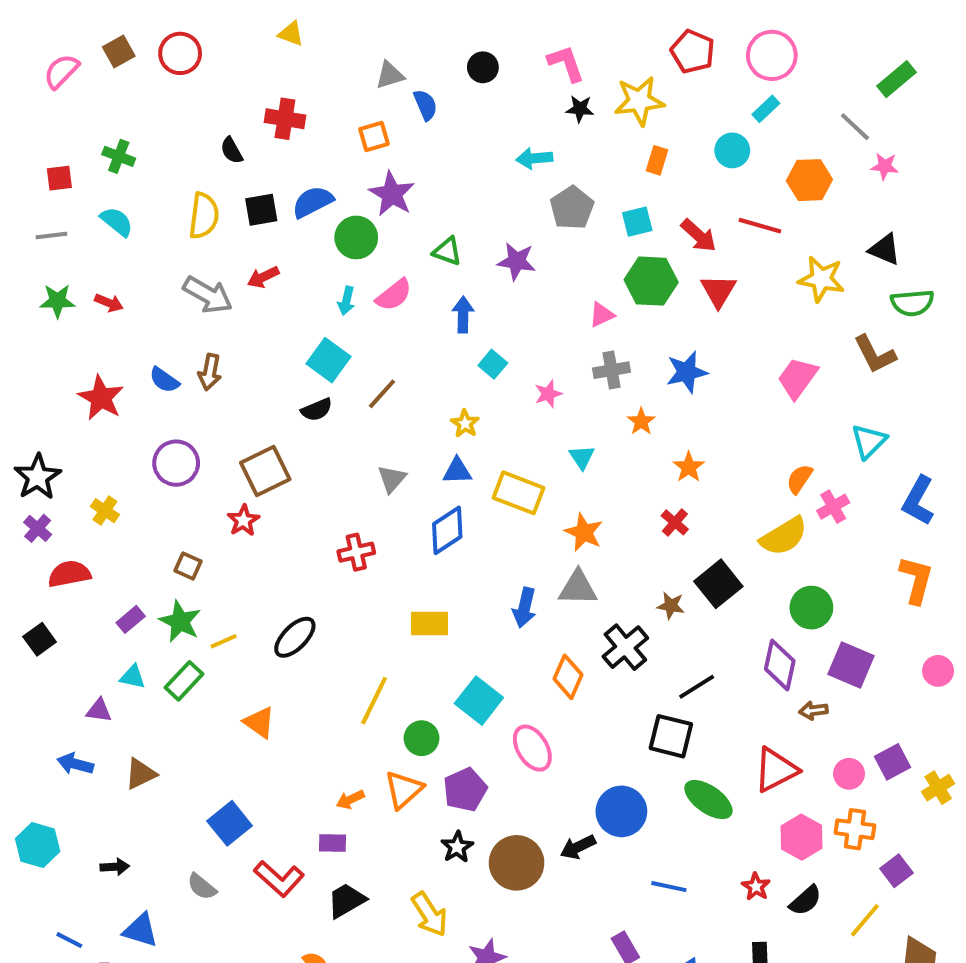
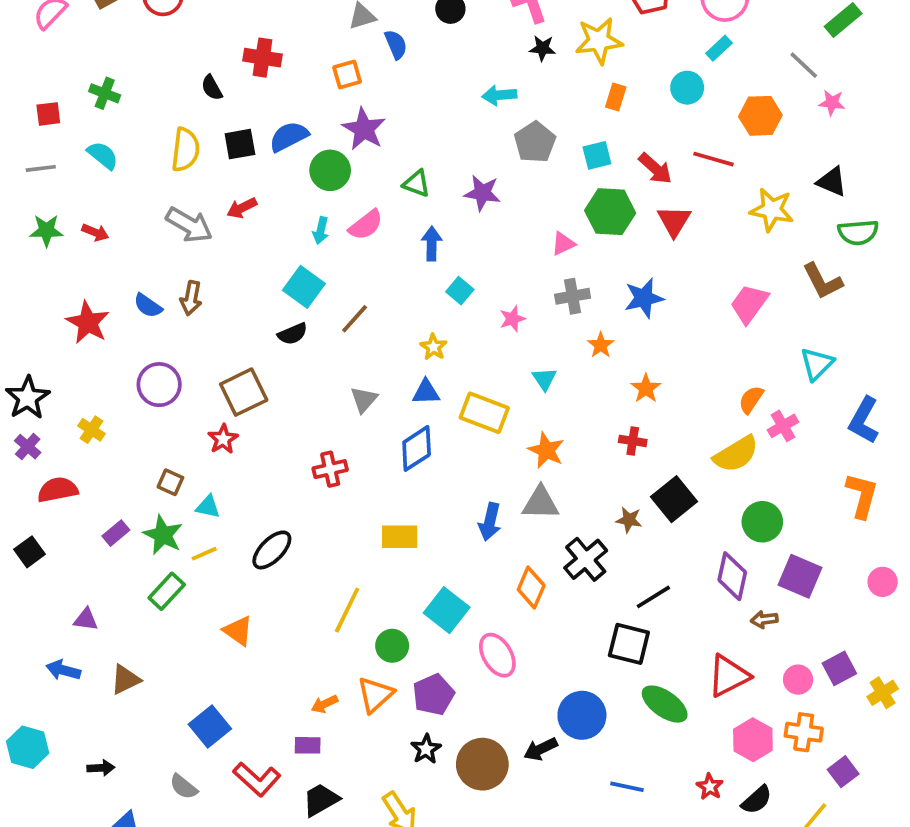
red cross: (675, 522) -> (633, 441), turned -32
cyan triangle: (133, 677) -> (208, 507), moved

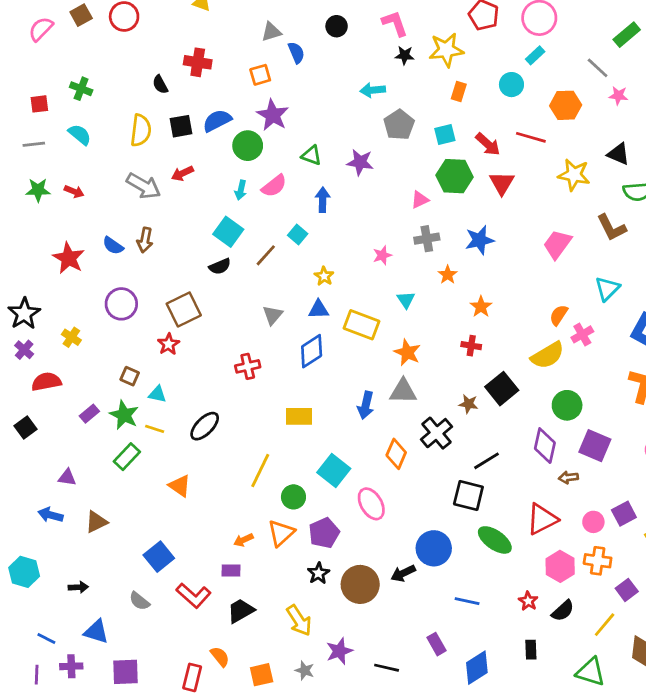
cyan square: (460, 291) -> (298, 234), moved
yellow line: (204, 554) -> (155, 429), turned 42

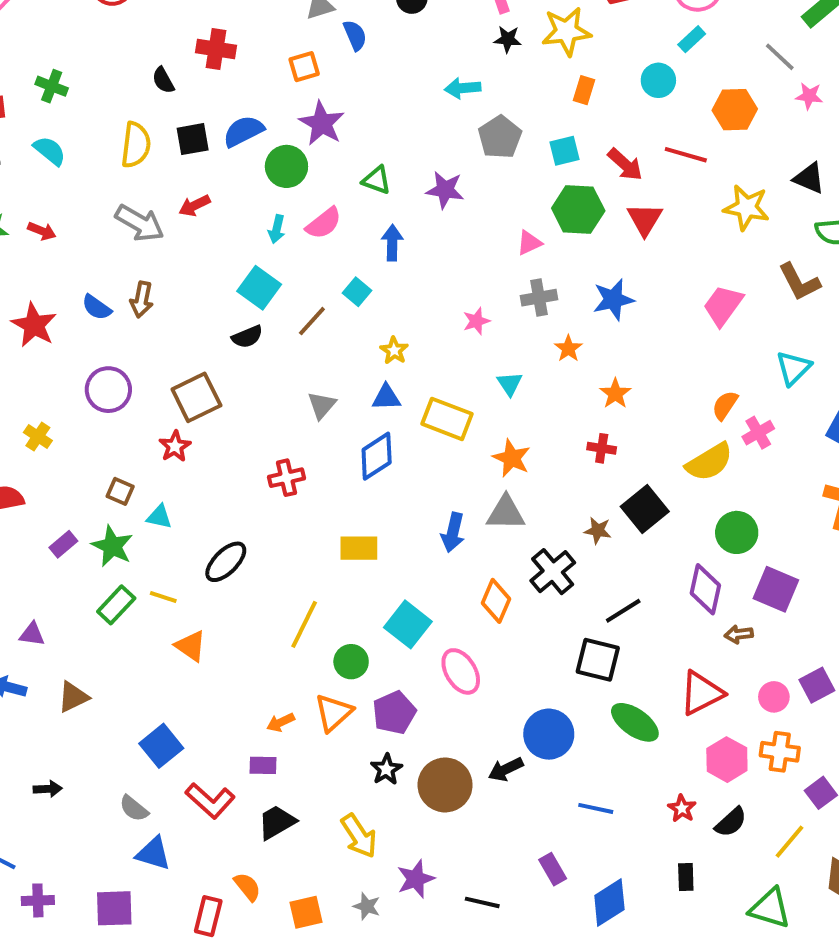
yellow line: (155, 429) -> (163, 597), moved
blue triangle: (96, 632) -> (153, 853), moved

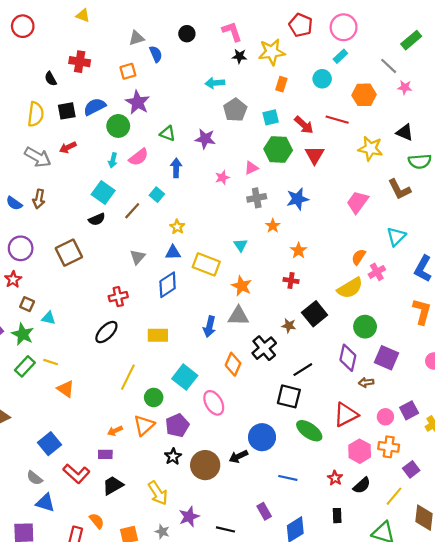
pink star: (476, 321) -> (222, 177), moved
red star: (175, 446) -> (13, 279), moved
black ellipse: (226, 562) -> (106, 332), moved

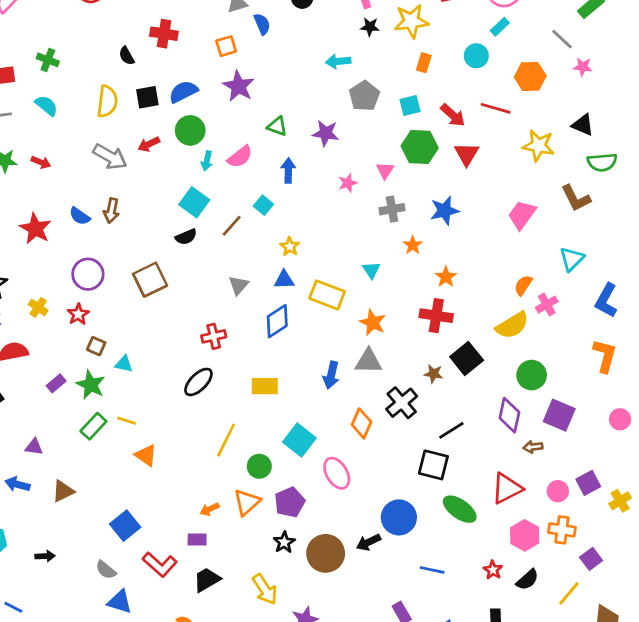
green circle: (118, 126) -> (190, 130), moved
pink triangle: (251, 168) -> (385, 170), turned -32
red cross: (291, 281) -> (436, 316), size x1.6

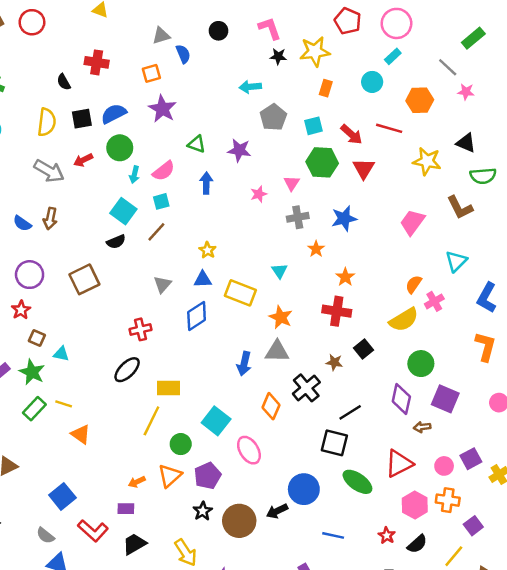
cyan square: (263, 205) -> (161, 201), moved, turned 35
black square: (467, 358) -> (364, 349), size x0.7
yellow rectangle: (265, 386) -> (169, 388), moved

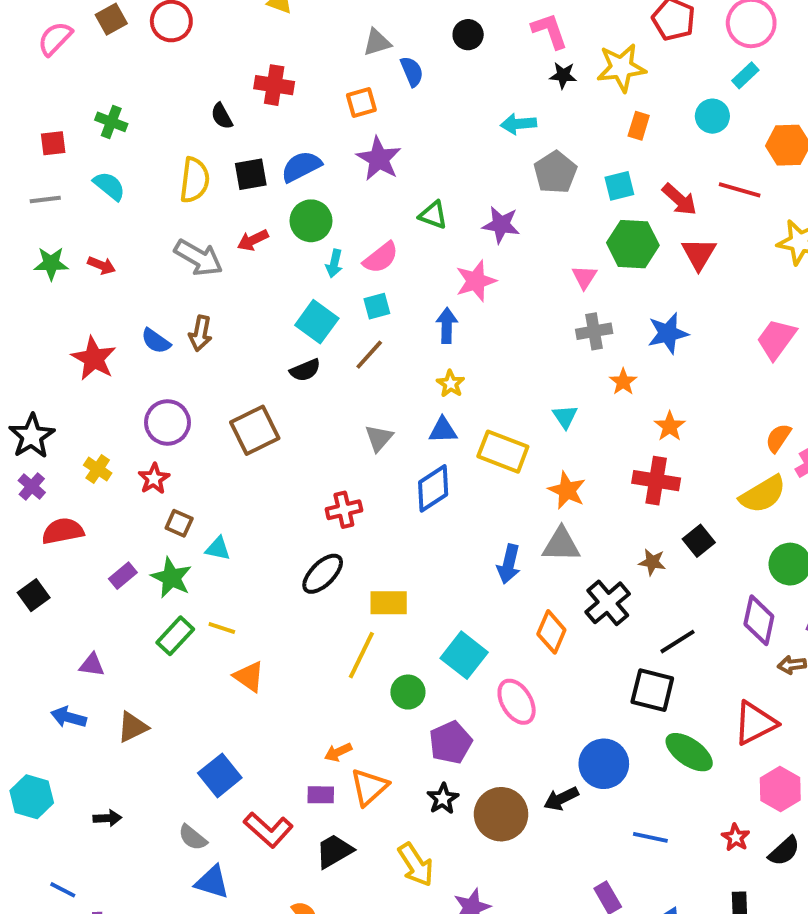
blue arrow: (206, 183) -> (447, 326), moved
pink star: (259, 194) -> (476, 281), moved, size x1.5
orange triangle: (170, 476) -> (369, 787), moved

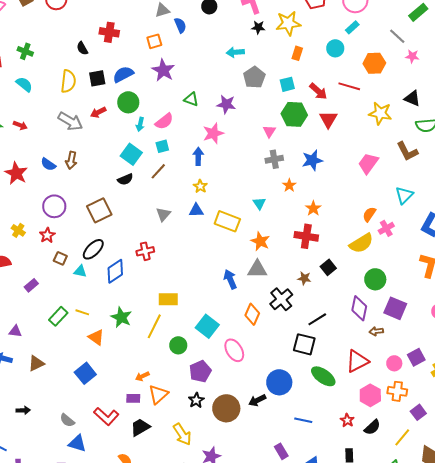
blue diamond: (433, 488) -> (115, 271), moved
blue arrow: (509, 564) -> (230, 279), turned 144
black ellipse: (323, 574) -> (93, 249), moved
green star: (171, 578) -> (121, 317), moved
blue square: (220, 775) -> (85, 373), moved

